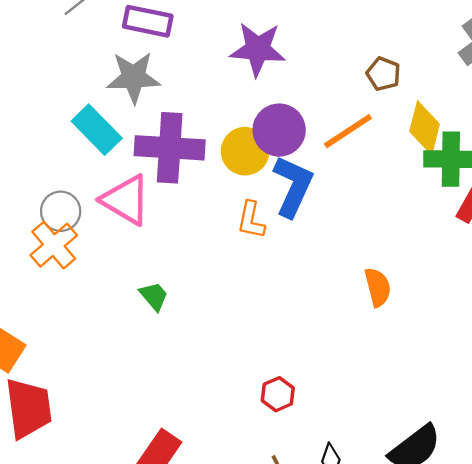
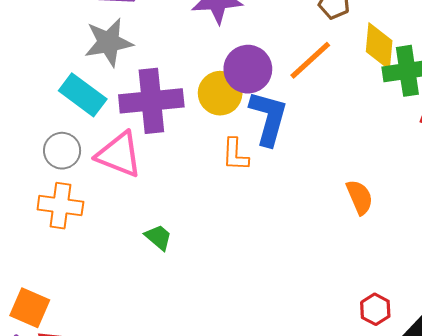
gray circle: (61, 211) -> (62, 151), moved
orange cross: (54, 245) -> (60, 206), turned -33
red hexagon: (278, 394) -> (375, 309), moved

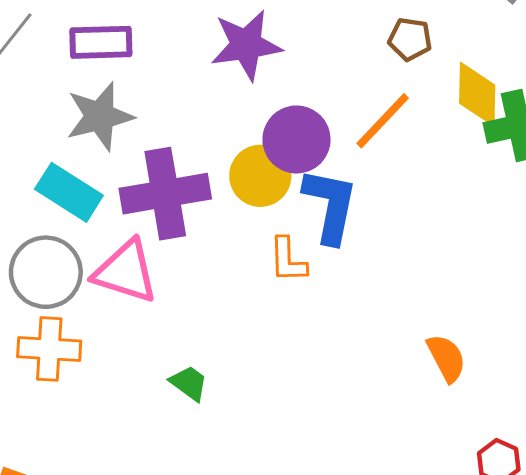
gray circle: (62, 151) -> (46, 272), size x1.4
orange semicircle: (360, 197) -> (446, 358), moved

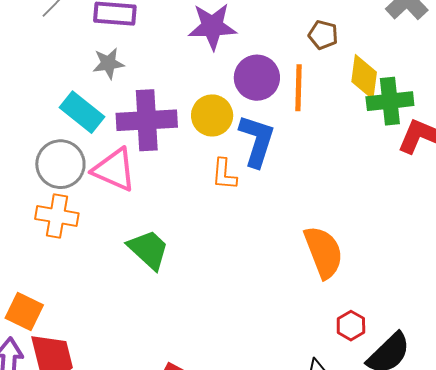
gray star: (100, 116) -> (108, 63), size x0.7
orange line: (383, 121) -> (299, 88), turned -48
purple circle: (296, 139) -> (257, 78), moved
orange semicircle: (446, 358) -> (323, 252), size x1.6
green trapezoid: (189, 383) -> (148, 250), size x1.6

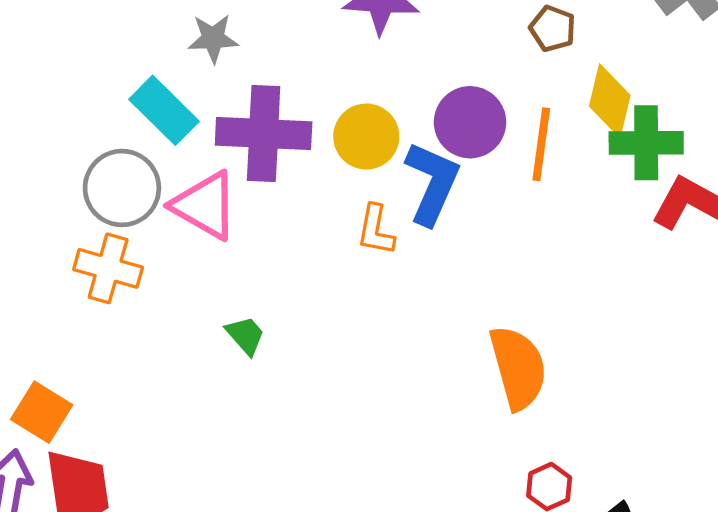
purple circle: (257, 78) -> (470, 122), moved
orange line: (299, 88) -> (541, 144), moved
green trapezoid: (148, 250) -> (245, 335), size x0.6

